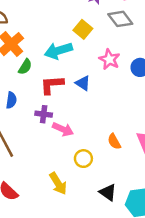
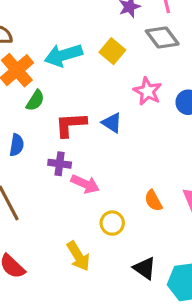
cyan arrow: (58, 51) -> (63, 55), moved

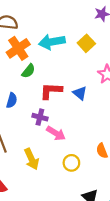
yellow arrow: (78, 256) -> (32, 159), moved

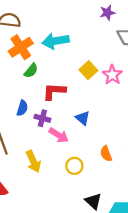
yellow square: (86, 43) -> (88, 70), moved
blue triangle: (80, 93) -> (83, 118), moved
blue semicircle: (12, 100) -> (22, 108), moved

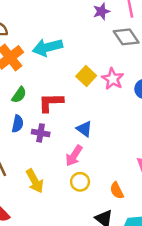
green semicircle: (31, 71) -> (19, 95), moved
pink arrow: (59, 135) -> (74, 156), moved, turned 96
orange semicircle: (106, 154) -> (117, 190), moved

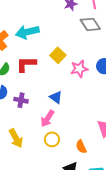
pink star: (113, 79) -> (79, 69), moved, turned 30
red L-shape: (51, 102) -> (26, 64), moved

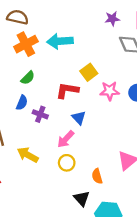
red L-shape: (26, 64) -> (67, 90), moved
yellow arrow: (16, 138) -> (28, 155), turned 138

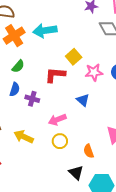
blue triangle: (79, 118) -> (83, 100), moved
pink arrow: (66, 139) -> (57, 120), turned 30

